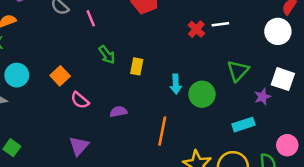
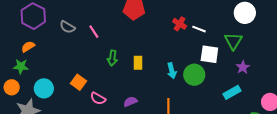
white line: (220, 24) -> (199, 29), moved, turned 40
green arrow: (107, 55) -> (112, 58), turned 56
green triangle: (238, 71) -> (233, 41), moved
white square: (283, 79) -> (209, 54), moved

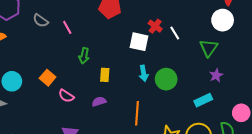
white line: (199, 29) -> (175, 33), turned 32
white square: (209, 54) -> (139, 42), moved
yellow rectangle: (138, 63) -> (105, 75), moved

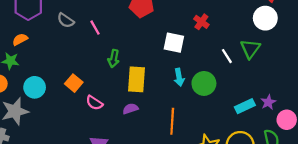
red cross: (155, 26) -> (201, 22), moved
white line: (175, 33) -> (227, 56), moved
yellow rectangle: (105, 75) -> (137, 79), size x1.6
purple star: (216, 75) -> (268, 102), moved

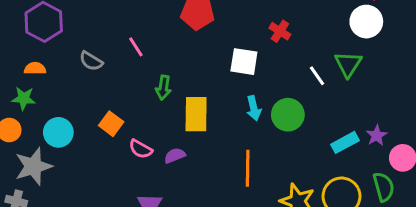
gray semicircle: (66, 20) -> (91, 61), moved
orange semicircle: (20, 39) -> (35, 68), turned 32
purple semicircle: (130, 109) -> (175, 156), moved

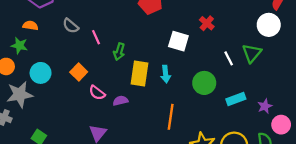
pink line: (136, 47) -> (96, 37), moved
cyan arrow: (254, 108) -> (166, 74), moved
cyan rectangle: (345, 142) -> (236, 99), moved

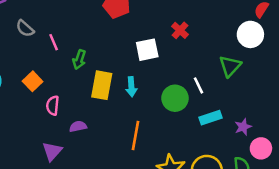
white square: (178, 41) -> (147, 50), turned -30
white line: (229, 58) -> (199, 85), moved
pink semicircle: (97, 93) -> (53, 105), turned 56
purple semicircle: (120, 101) -> (78, 126), moved

